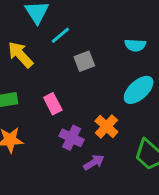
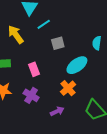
cyan semicircle: (135, 45) -> (97, 43), moved, turned 88
cyan ellipse: (139, 90) -> (77, 65), moved
purple cross: (72, 138) -> (31, 95), moved

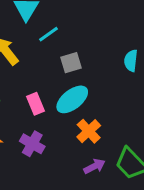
cyan ellipse: (77, 65) -> (72, 99), moved
purple arrow: (57, 111) -> (94, 166), moved

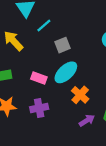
pink rectangle: (35, 104) -> (39, 78), turned -42
purple cross: (32, 144) -> (39, 108), turned -36

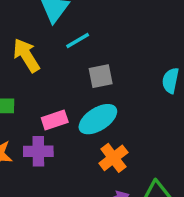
pink rectangle: (39, 78) -> (55, 120), turned -49
purple cross: (39, 108) -> (38, 151), moved

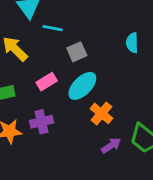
cyan line: (78, 41) -> (52, 28), turned 54
pink rectangle: (55, 120) -> (47, 82), moved

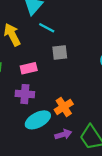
cyan ellipse: (82, 86) -> (38, 120), moved
purple cross: (42, 122) -> (25, 94), moved

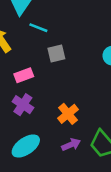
purple cross: (25, 94) -> (23, 105), turned 36
cyan ellipse: (38, 120) -> (26, 146), moved

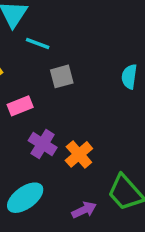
purple cross: (23, 105) -> (43, 144), moved
purple arrow: (71, 145) -> (84, 210), moved

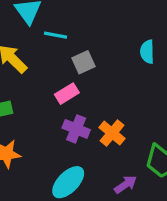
pink rectangle: (20, 106) -> (67, 94), moved

